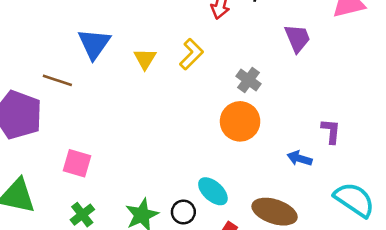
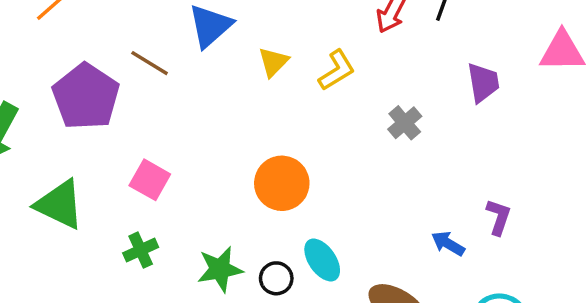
orange circle: (240, 121) -> (282, 183), moved

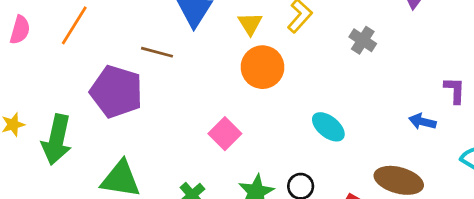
pink square: (150, 180) -> (225, 134), moved, turned 32
orange circle: (282, 183) -> (262, 67), moved
cyan ellipse: (322, 260) -> (328, 127), moved

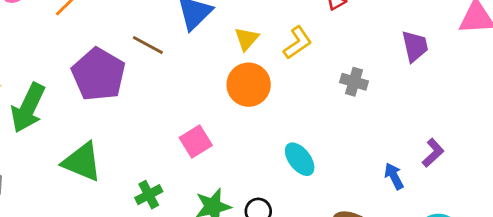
gray cross: (363, 40) -> (354, 82), turned -30
purple L-shape: (455, 90) -> (433, 153), turned 32
blue arrow: (422, 122) -> (394, 176), turned 35

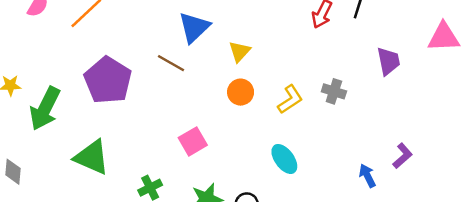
yellow L-shape: (298, 43) -> (290, 99), moved
brown line: (148, 45) -> (171, 63), moved
orange circle: (249, 85) -> (241, 92), size x0.7

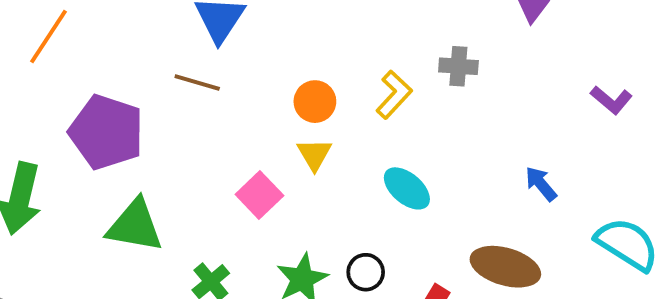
yellow triangle: (240, 51) -> (314, 154), moved
purple L-shape: (402, 156) -> (611, 100), moved, turned 95
green triangle: (92, 157) -> (135, 226), moved

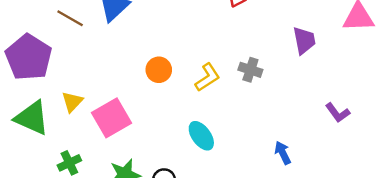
brown line: (197, 83) -> (70, 18), moved
yellow triangle: (314, 154) -> (72, 102), moved
pink square: (259, 195) -> (111, 118), size x1.4

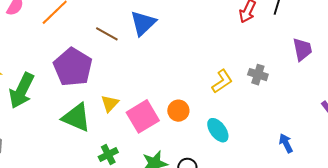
orange circle: (159, 70) -> (178, 111), moved

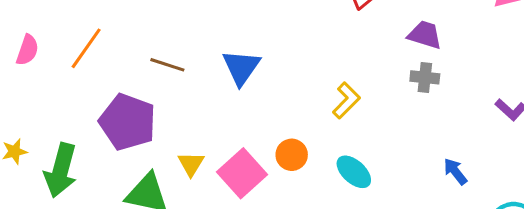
blue triangle: (143, 23) -> (241, 67), moved
purple trapezoid: (302, 49) -> (425, 35), moved, turned -50
gray cross: (258, 75) -> (425, 77), moved

